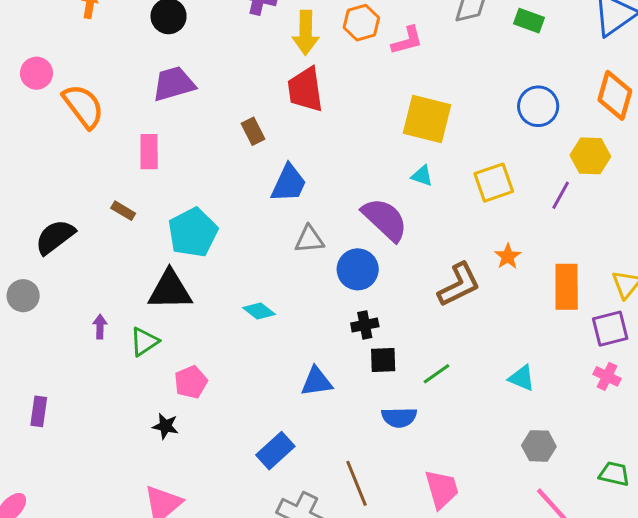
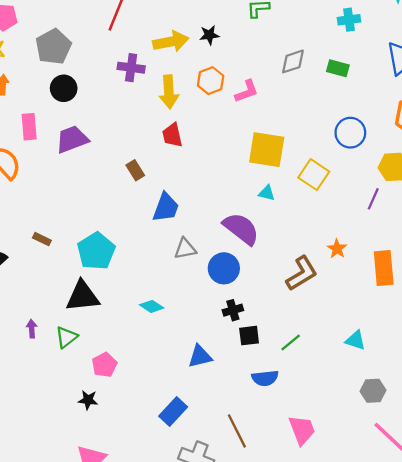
red trapezoid: (305, 90) -> (172, 135), size x0.7
pink rectangle: (149, 152) -> (29, 127), moved
yellow square: (494, 183) -> (314, 175), moved, turned -32

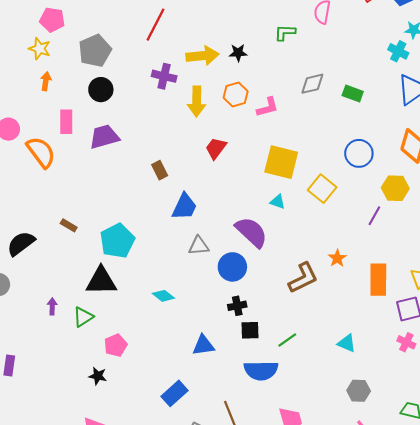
cyan cross: (349, 20) -> (398, 51), moved, turned 30
red trapezoid: (172, 135) -> (216, 148), moved, turned 45
blue semicircle: (265, 378) -> (261, 370), size x1.4

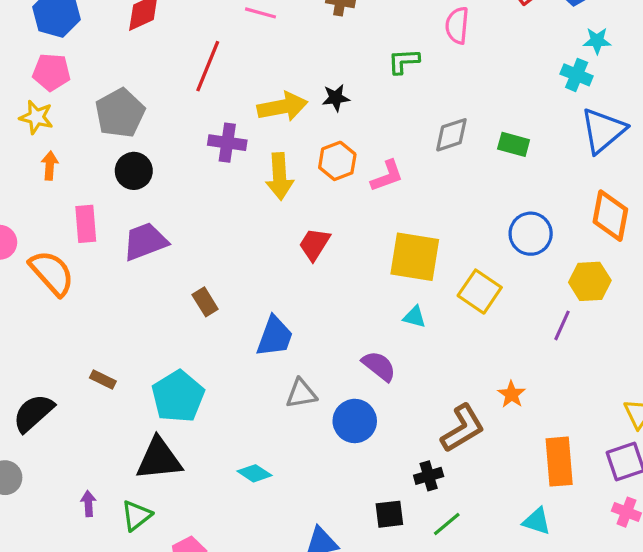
brown rectangle: (160, 170) -> (205, 302), moved
purple semicircle: (251, 232) -> (379, 366), size x0.7
orange rectangle: (378, 280) -> (559, 462), moved
black cross: (237, 306) -> (429, 476), moved

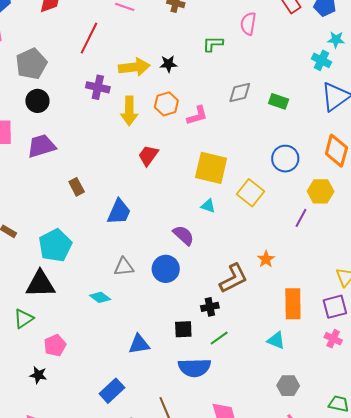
gray triangle: (301, 394) -> (124, 267), moved

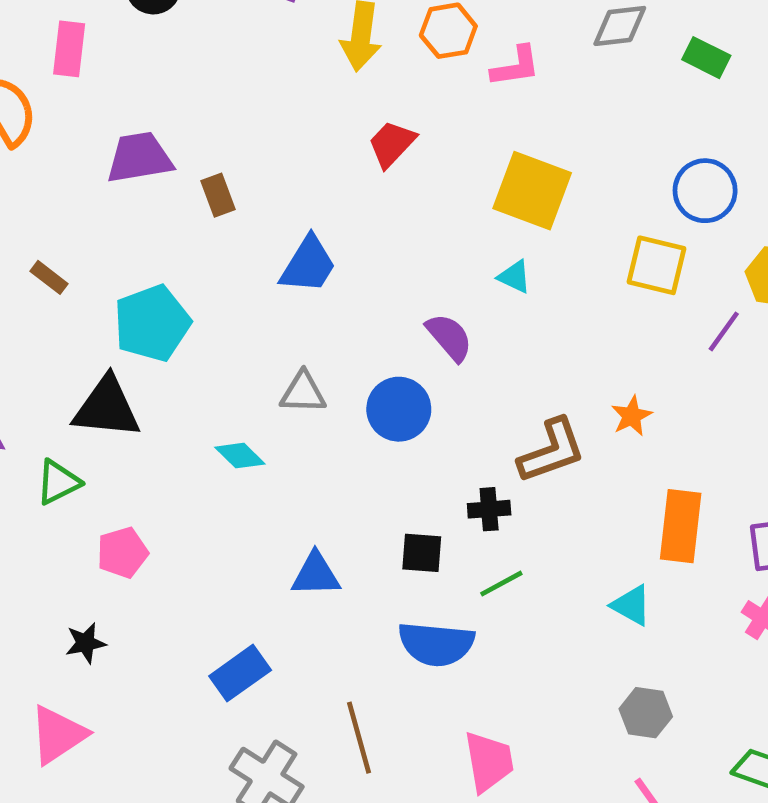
purple trapezoid: (41, 146) -> (139, 158), moved
yellow square: (250, 193) -> (656, 265), moved, turned -32
black star: (38, 375) -> (86, 643), moved, turned -30

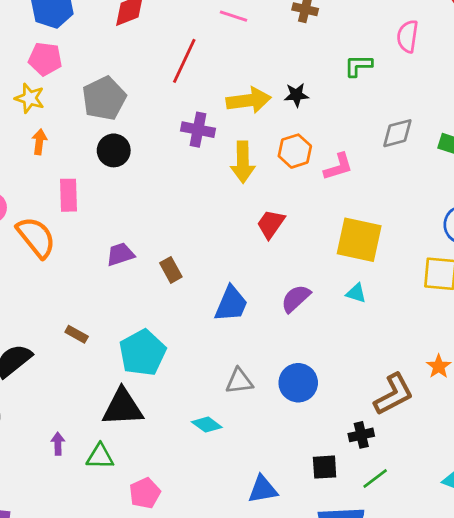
purple trapezoid: (139, 158) -> (120, 254), size x0.7
purple semicircle: (449, 337) -> (296, 298), moved, turned -84
green triangle: (58, 482) -> (100, 456), turned 36

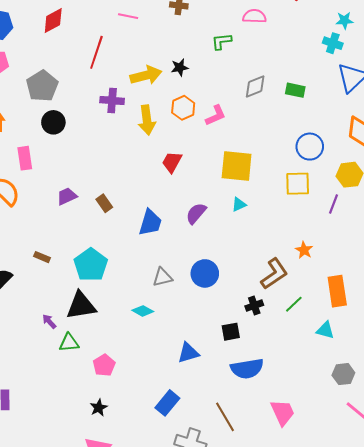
pink semicircle: (408, 36) -> (254, 16), turned 90
cyan triangle: (356, 293) -> (239, 204), turned -35
purple arrow: (58, 444) -> (49, 321), moved, turned -35
green line: (375, 479) -> (294, 304), moved

